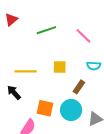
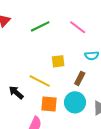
yellow line: (26, 71) -> (40, 81), moved, turned 35

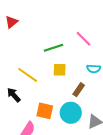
green line: (40, 26) -> (54, 48), moved
yellow line: (40, 81) -> (28, 75), moved

